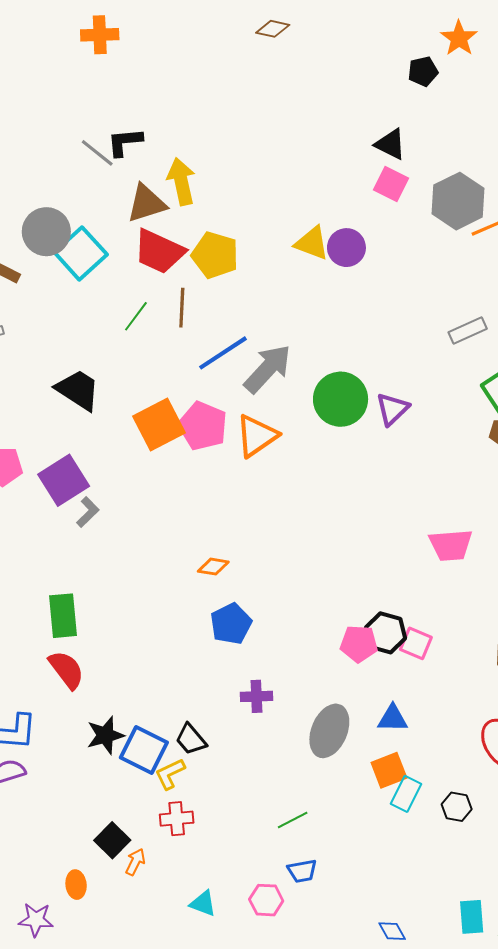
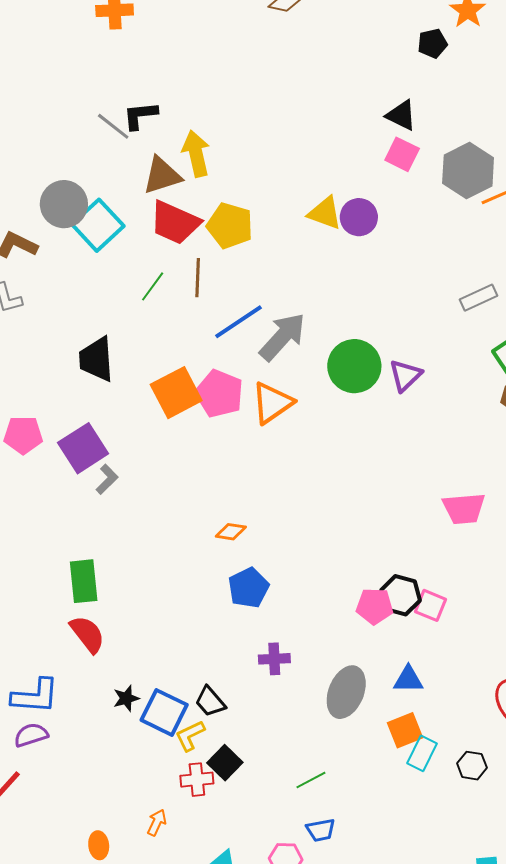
black trapezoid: (78, 390) -> (96, 359), turned -126
black star: (105, 735) -> (126, 698), size x0.7
black square: (112, 840) -> (225, 763), moved

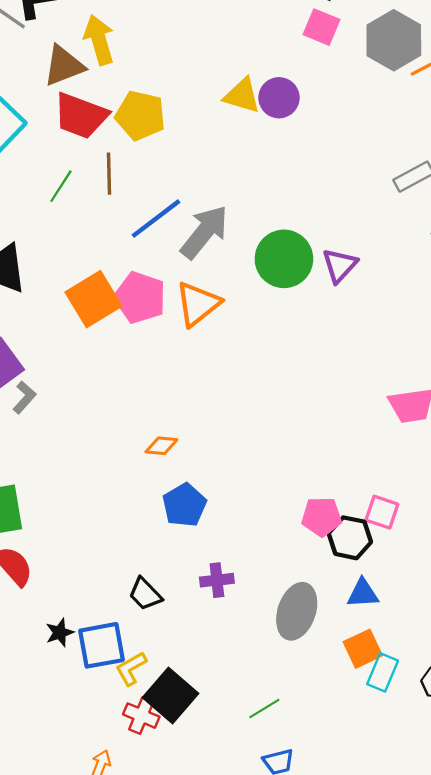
black hexagon: (401, 595) -> (350, 538), moved
black trapezoid: (210, 702) -> (145, 594), moved
blue square: (164, 712) -> (101, 645), turned -33
black square: (225, 763) -> (170, 695), size x1.4
red cross: (197, 780) -> (141, 716), turned 32

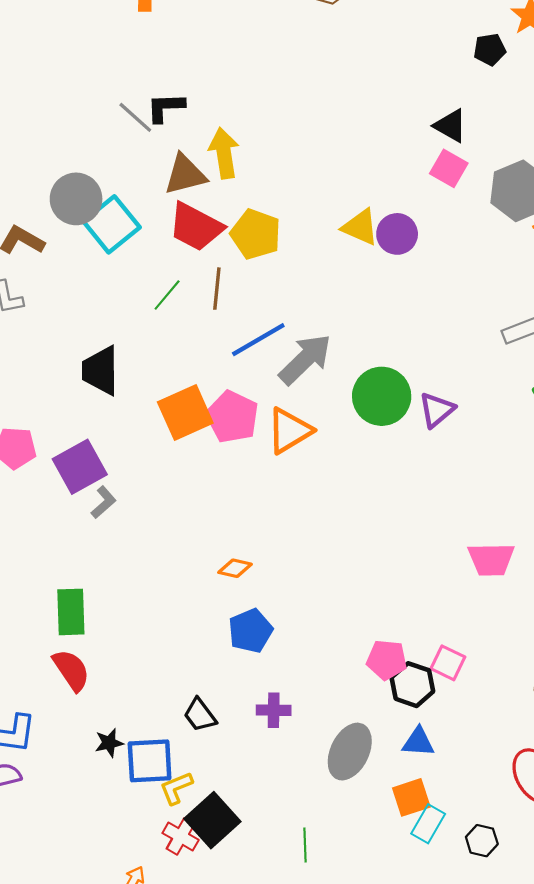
green line: (264, 708) -> (305, 845), turned -68

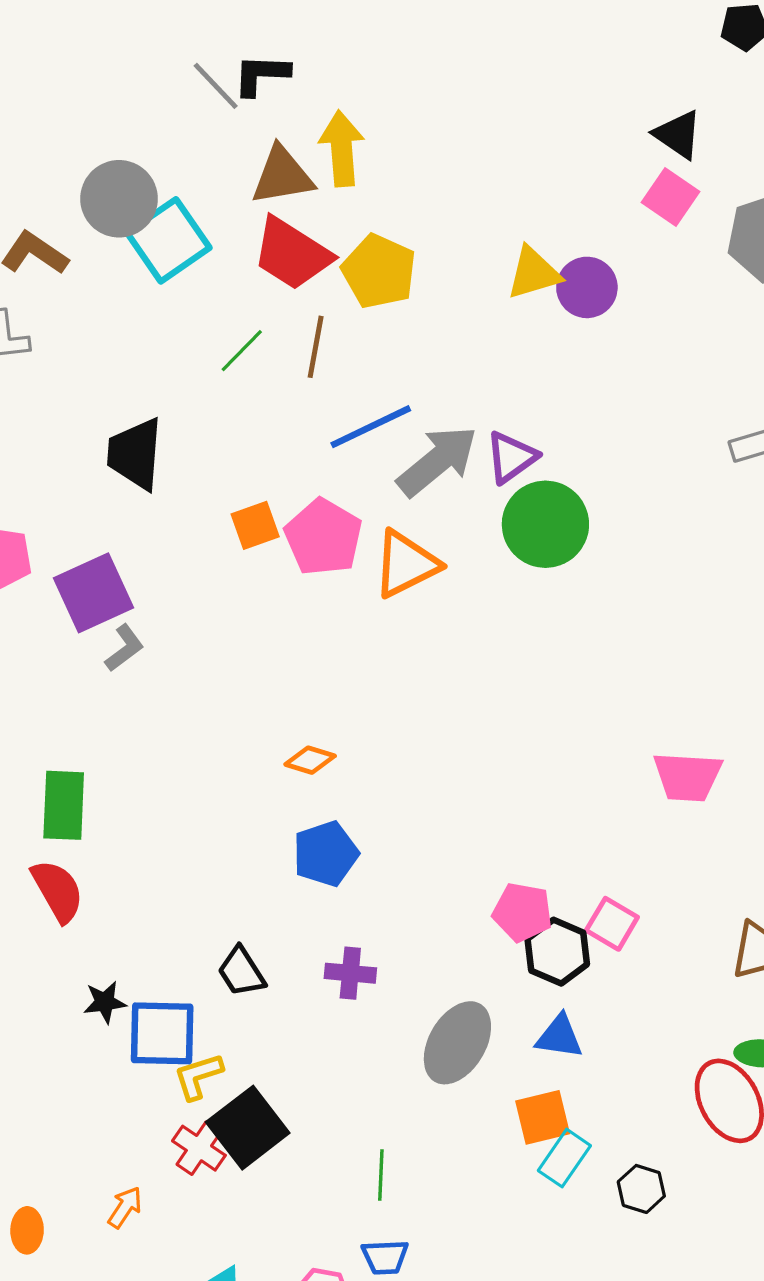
yellow triangle: (360, 227) -> (534, 273), turned -45
purple triangle: (437, 410) -> (511, 457), moved
orange square: (185, 412) -> (255, 525), size x0.6

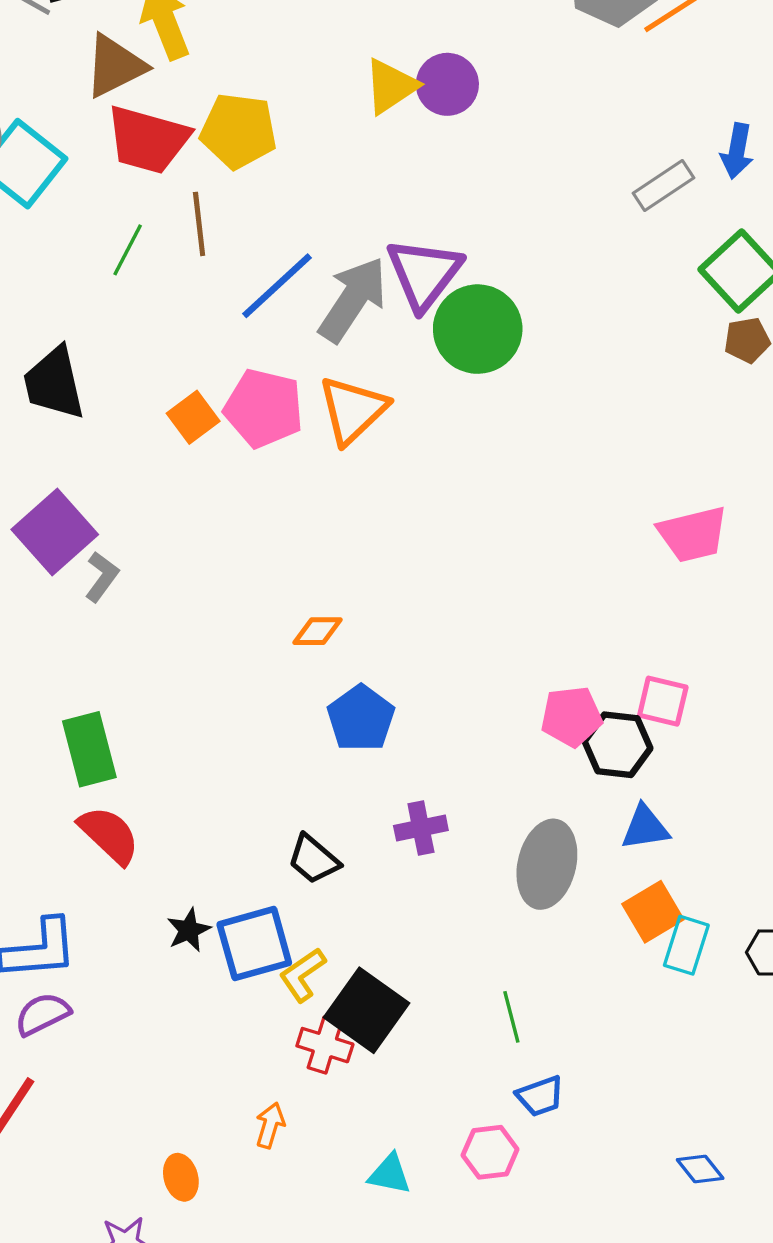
purple triangle: (511, 457) -> (424, 274), size x1.4

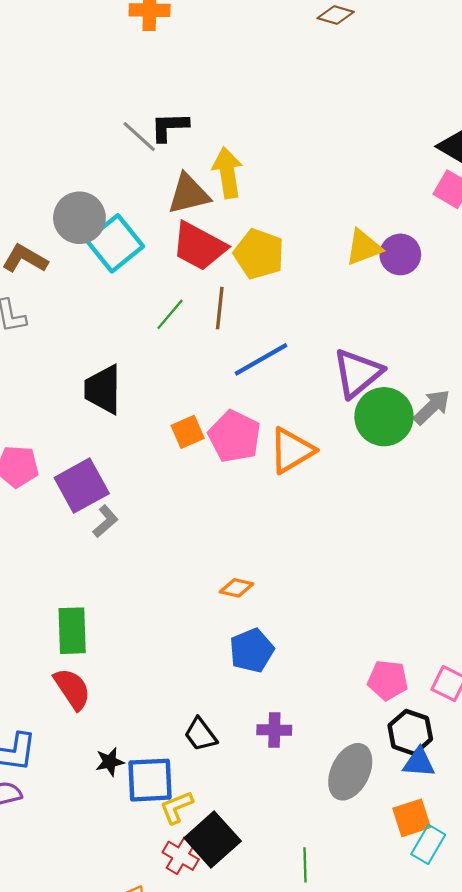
gray arrow: (353, 299) -> (432, 407), moved, size x0.7
black hexagon: (618, 745) -> (410, 732), moved

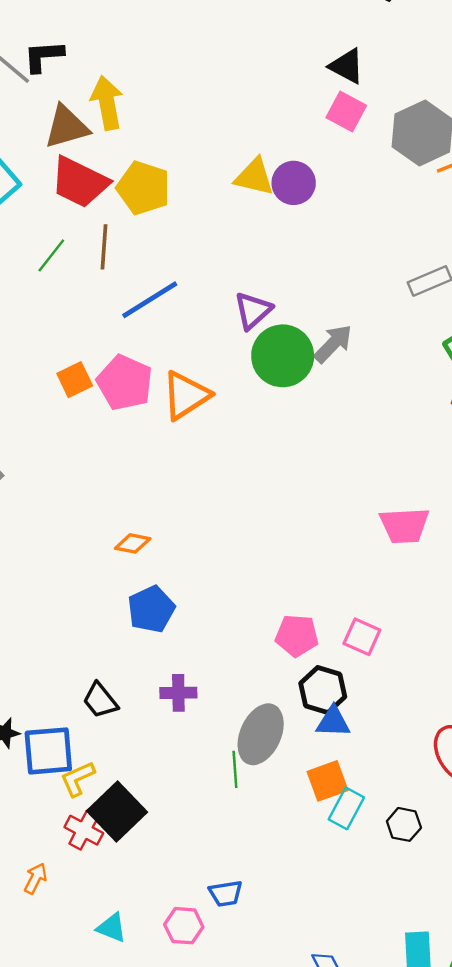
yellow triangle: (364, 247) -> (254, 177), turned 36
purple triangle: (358, 373) -> (253, 311), size x0.7
green line: (305, 865) -> (235, 769), moved

